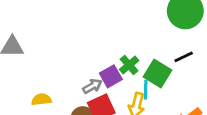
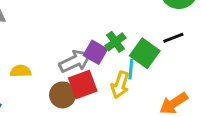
purple square: (111, 76) -> (95, 52), turned -35
gray arrow: (92, 86) -> (75, 61), size x1.5

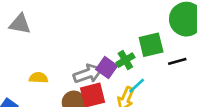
green square: (145, 53) -> (151, 45), moved, turned 35
cyan line: (131, 69) -> (137, 86), turned 36

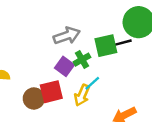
black line: (177, 61) -> (123, 43), moved
gray arrow: (88, 74) -> (67, 36), moved

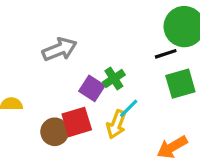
gray arrow: (67, 36) -> (60, 49), moved
green square: (106, 46) -> (180, 84), moved

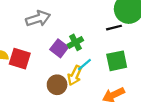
green square: (180, 84) -> (117, 61), moved
red square: (77, 122) -> (20, 59), moved, turned 30
brown circle: (55, 132) -> (57, 85), moved

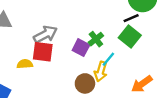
gray arrow: (38, 19) -> (45, 34), moved
red square: (20, 59) -> (43, 52), moved
green square: (117, 61) -> (130, 36), moved, turned -30

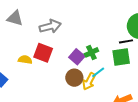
gray arrow: (45, 34) -> (50, 26), moved
green square: (130, 36) -> (121, 57), turned 30
brown circle: (85, 83) -> (74, 78), moved

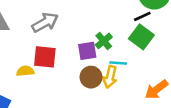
purple square: (77, 57) -> (87, 51), turned -35
green square: (121, 57) -> (141, 37), turned -30
cyan line: (98, 72) -> (118, 63), turned 56

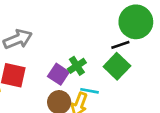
purple square: (87, 51) -> (58, 74), turned 36

